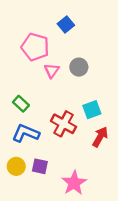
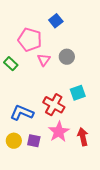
green rectangle: (21, 104) -> (11, 64), moved
red arrow: (100, 137) -> (83, 137), moved, turned -42
pink star: (74, 183) -> (59, 132), moved

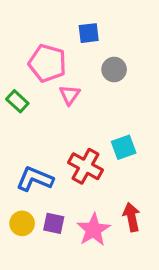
blue square: (56, 21) -> (89, 33), turned 32
gray circle: (67, 57) -> (114, 70), moved
pink star: (59, 132) -> (93, 230), moved

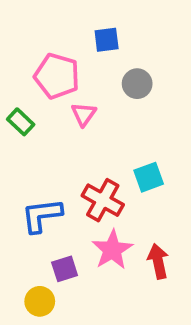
blue L-shape: (35, 179) -> (42, 215), turned -30
yellow circle: (22, 223) -> (40, 301), moved
purple square: (54, 223) -> (65, 269), turned -30
pink star: (93, 230) -> (112, 250), moved

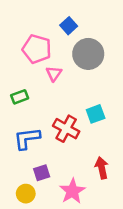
blue square: (107, 40) -> (69, 26), turned -35
gray circle: (137, 84) -> (88, 54), size x1.6
green rectangle: (21, 122) -> (20, 97), moved, turned -63
pink star: (112, 250) -> (72, 191), moved

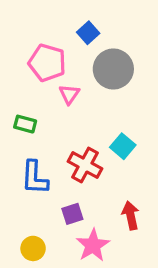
green rectangle: (20, 97) -> (25, 124), turned 35
cyan square: (96, 114) -> (123, 146), turned -30
blue L-shape: (27, 138) -> (35, 178), turned -80
purple square: (42, 173) -> (72, 214), moved

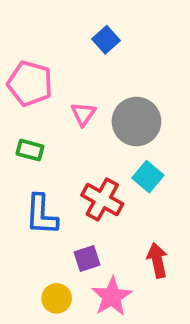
pink pentagon: (47, 63) -> (30, 83), moved
gray circle: (113, 69) -> (136, 122), moved
yellow circle: (33, 248) -> (57, 298), moved

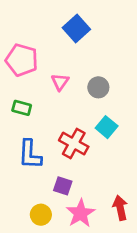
blue square: (106, 40) -> (76, 28), size x1.4
gray circle: (136, 122) -> (98, 87), size x0.6
purple square: (87, 258) -> (63, 186), turned 36
red arrow: (157, 260) -> (120, 208), moved

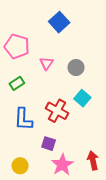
green rectangle: (22, 108) -> (17, 83), turned -48
yellow circle: (41, 215) -> (20, 166), moved

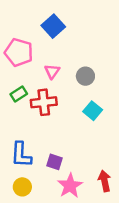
blue square: (59, 22) -> (53, 26), moved
red cross: (57, 111) -> (44, 102), moved, turned -35
blue L-shape: (23, 119) -> (21, 155), moved

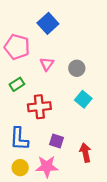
red cross: (44, 102) -> (39, 107), moved
purple square: (54, 162) -> (56, 141), moved
red arrow: (105, 181) -> (85, 153), moved
pink star: (70, 186) -> (47, 167), moved, turned 30

